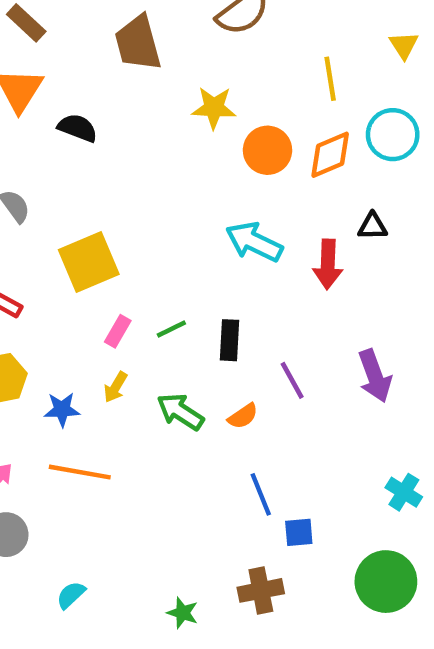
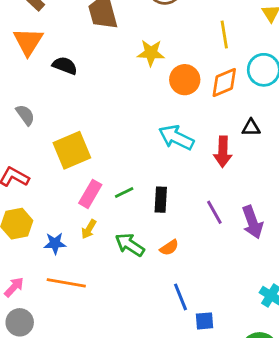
pink rectangle: (118, 331) -> (90, 194), size x1.4
purple line: (292, 380) -> (214, 212), moved

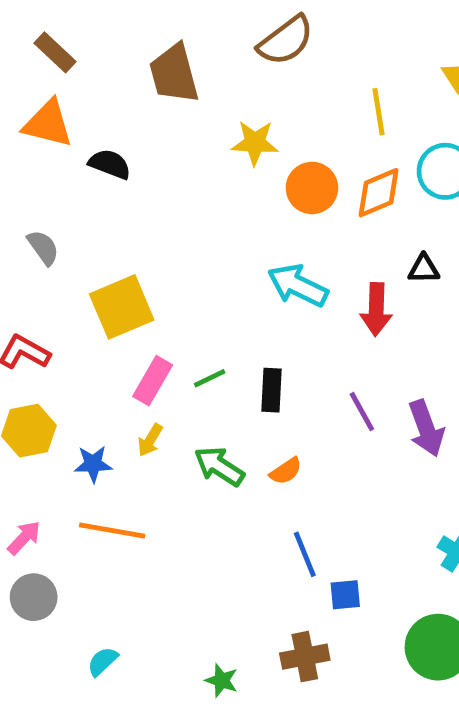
orange triangle: (28, 42) -> (48, 124), turned -48

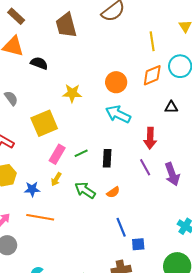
yellow star: (255, 143) -> (72, 93), moved
orange circle: (312, 188) -> (116, 82), moved
red arrow: (376, 309) -> (150, 138), moved

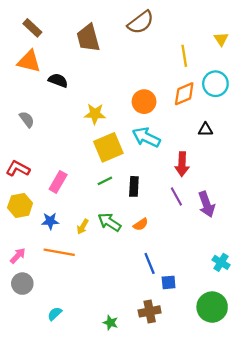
yellow square: (44, 123) -> (108, 147), moved
pink rectangle: (57, 154) -> (58, 182), moved
yellow arrow: (56, 179) -> (83, 227), moved

